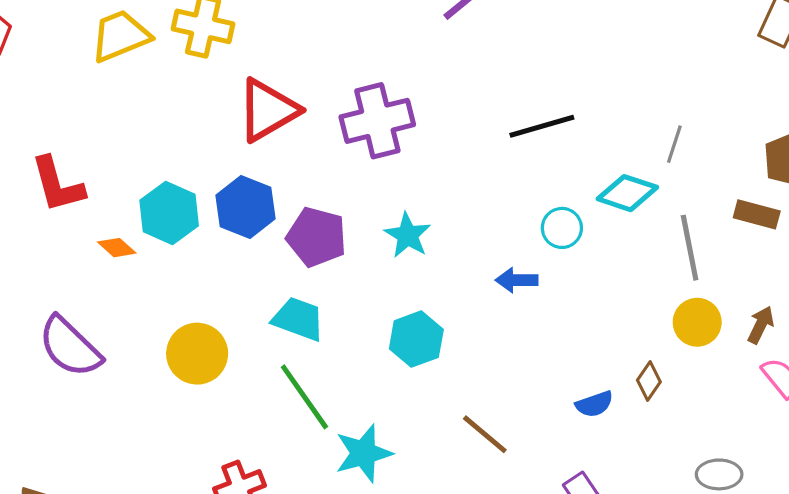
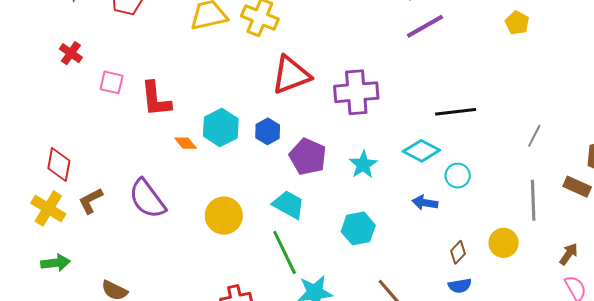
cyan diamond: (627, 193) -> (421, 151), moved
blue hexagon: (245, 207) -> (268, 131), size x0.7
yellow circle: (697, 322) -> (504, 243), moved
brown diamond: (649, 381) -> (458, 252), moved

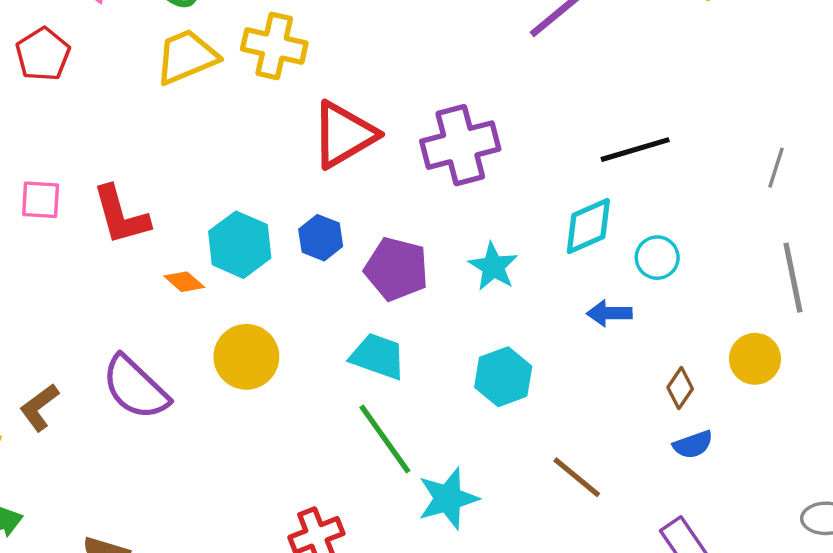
cyan diamond: (421, 151) -> (588, 226), turned -42
yellow circle: (224, 216) -> (246, 357), moved

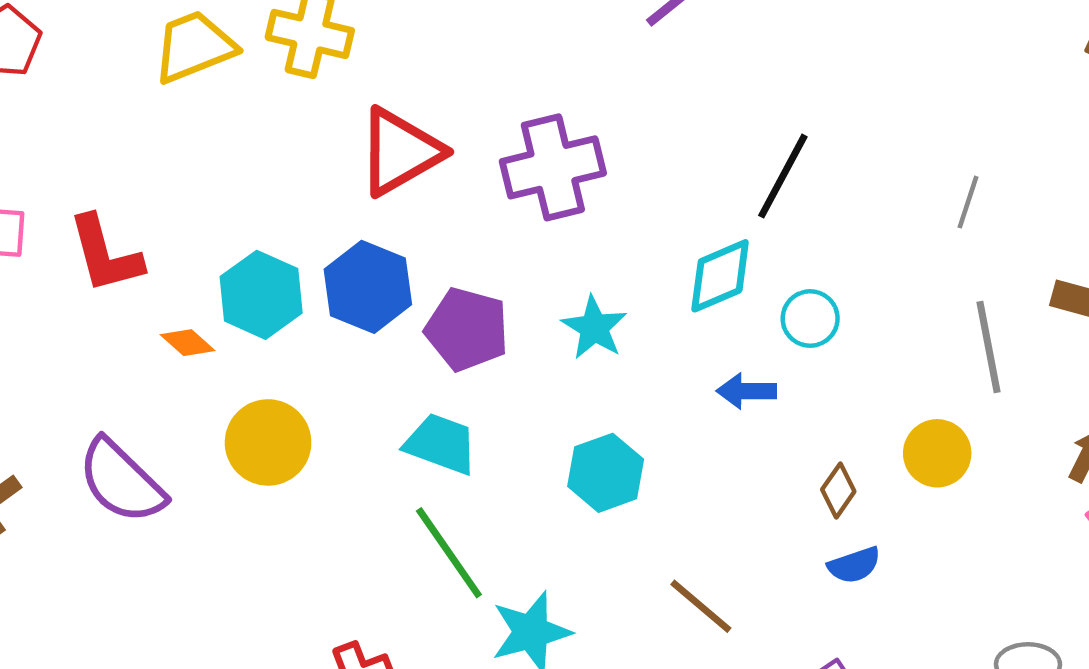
black line: (635, 150) -> (783, 176), turned -46
blue hexagon: (321, 238) -> (368, 287), size x1.5

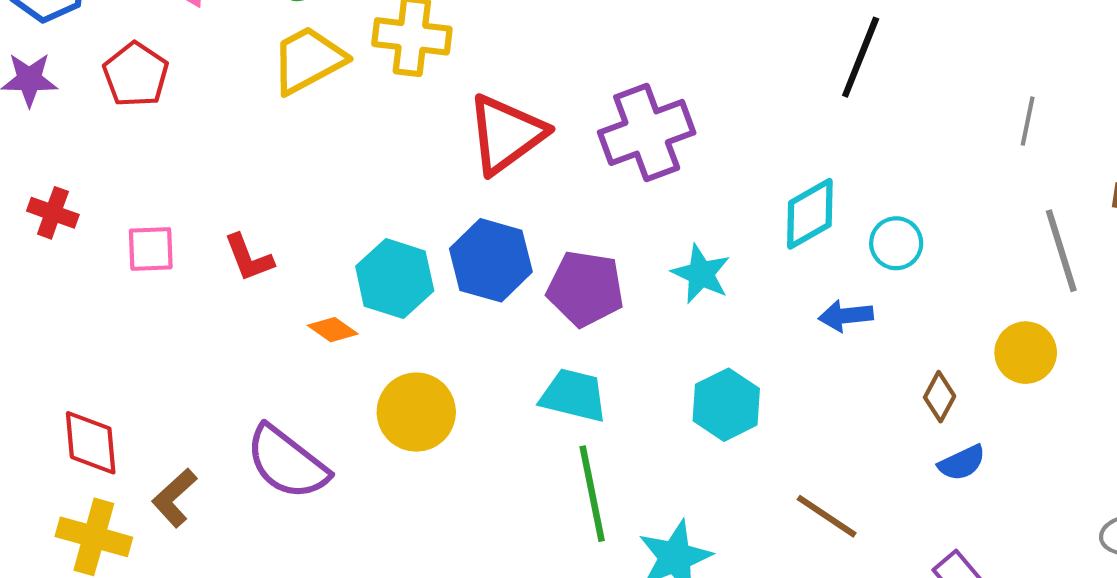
black line: (783, 176) -> (861, 57), moved
red L-shape: (105, 254) -> (249, 258), size x0.7
green line: (449, 553) -> (592, 494), turned 30

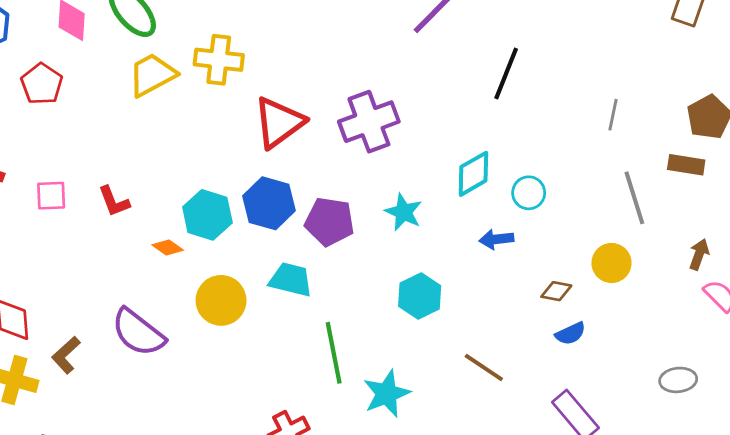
cyan trapezoid: (574, 395) -> (291, 280), moved
brown diamond: (940, 397) -> (556, 291), turned 72

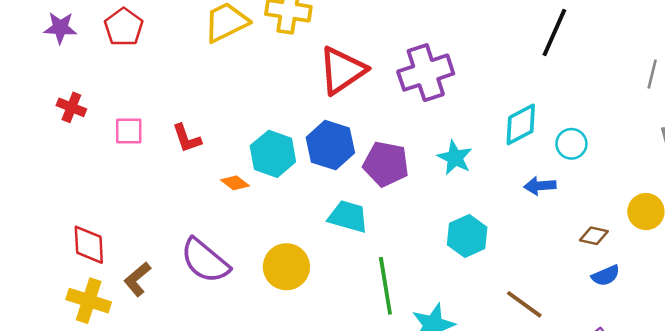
yellow circle: (221, 300) -> (286, 267), moved

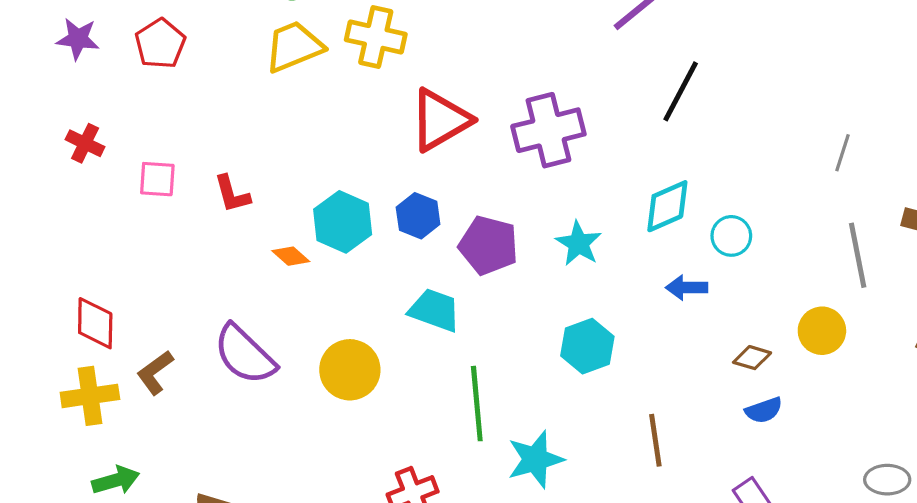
black line: (554, 32) -> (681, 91), moved
blue hexagon: (330, 145) -> (418, 216), size x0.7
yellow cross: (89, 301) -> (90, 396), turned -30
brown line: (524, 304) -> (655, 440), turned 42

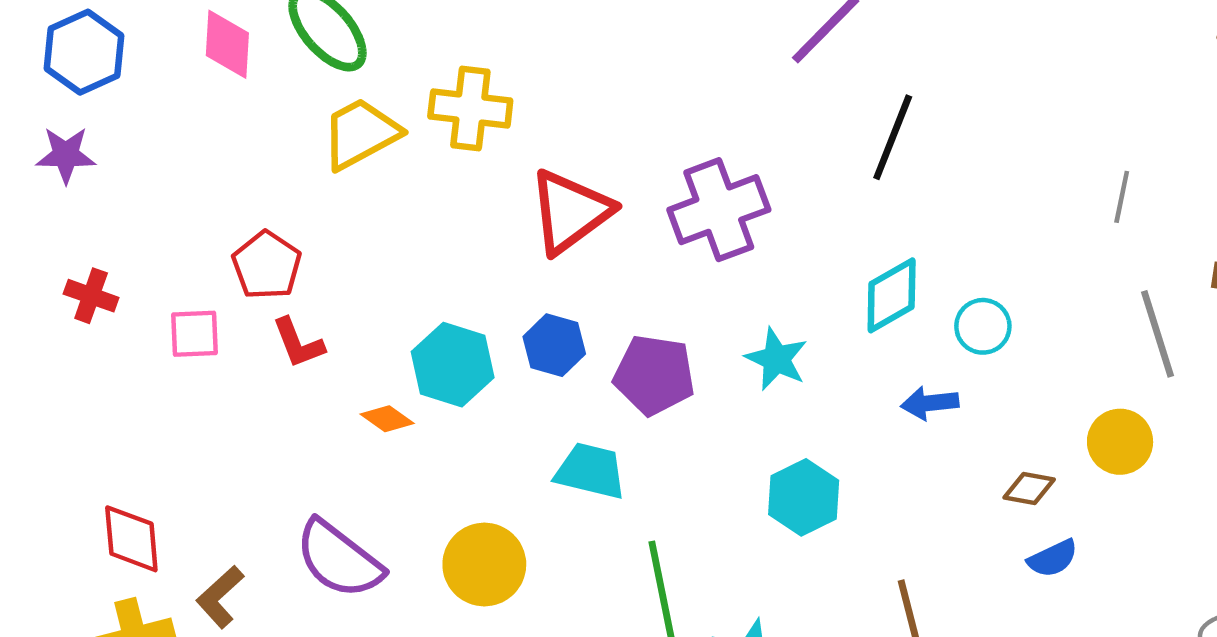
red pentagon: (160, 44) -> (267, 265), moved

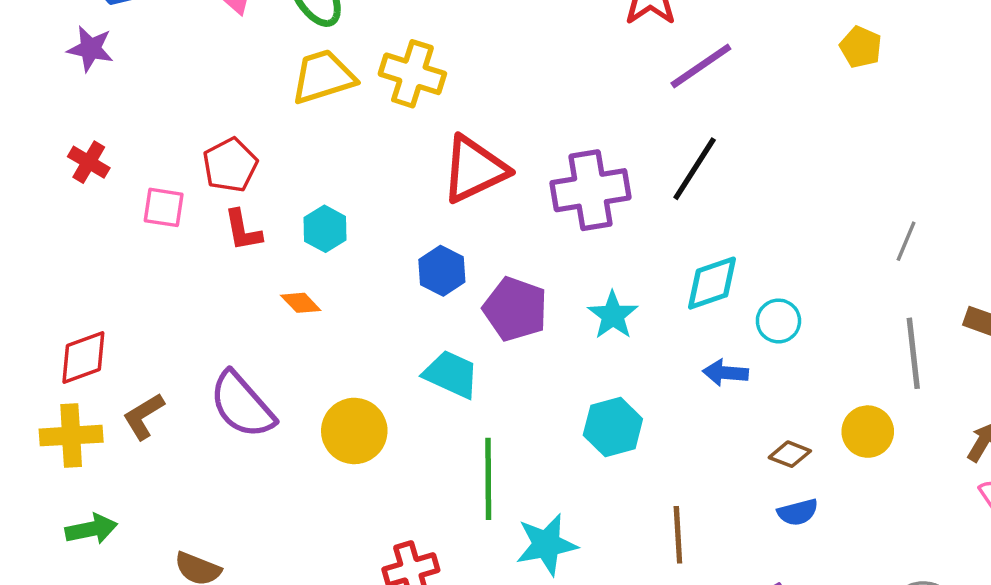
black line: (893, 137) -> (695, 169), moved
cyan hexagon: (453, 365) -> (325, 229), moved, size x0.7
red diamond: (131, 539) -> (83, 358), turned 64

